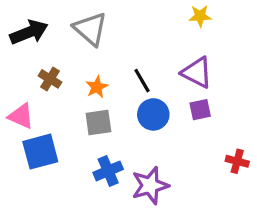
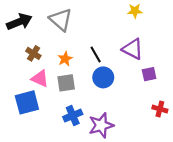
purple square: (200, 110) -> (149, 74), moved
pink triangle: (21, 116) -> (40, 78), moved

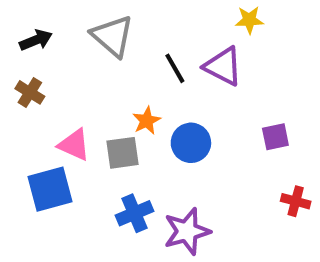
black arrow: (19, 22) -> (36, 40), size x0.7
purple triangle: (133, 49) -> (223, 66), moved
brown cross: (33, 53) -> (30, 92), moved
black line: (96, 54) -> (175, 68), moved
orange star: (65, 59) -> (147, 121), moved

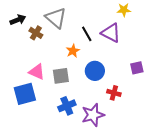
brown cross: (30, 92) -> (36, 33), moved
orange star: (147, 121) -> (73, 51), moved
red cross: (296, 201) -> (114, 93), moved

